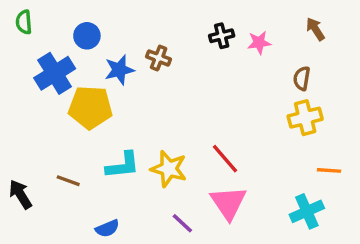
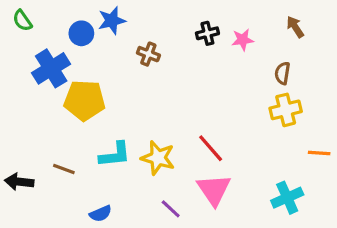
green semicircle: (24, 22) -> (22, 21), turned -30
blue star: (119, 70) -> (112, 21), moved
orange line: (329, 170) -> (319, 153), moved
black arrow: (20, 194) -> (19, 182), turned -52

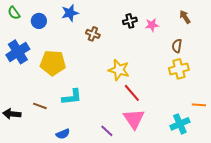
blue circle: (81, 33) -> (39, 21), moved
blue cross: (51, 68) -> (18, 52), moved
orange line: (319, 153) -> (199, 105), moved
yellow star: (158, 158) -> (119, 70), moved

